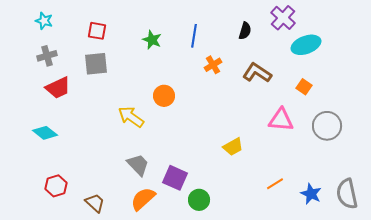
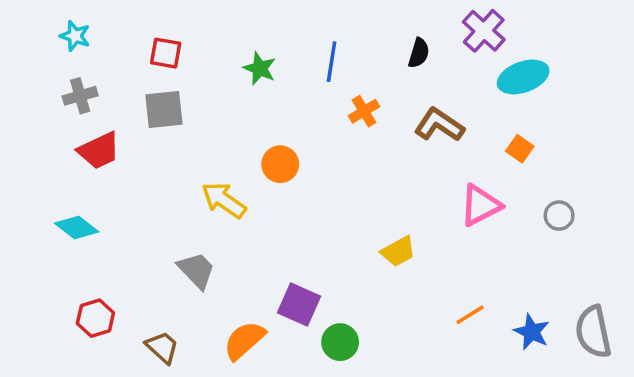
pink triangle: (281, 120) -> (480, 205), turned -32
gray circle: (327, 126) -> (559, 216), size x0.6
gray trapezoid: (138, 165) -> (196, 270), moved

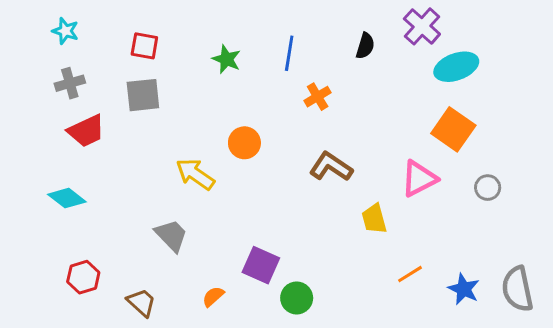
brown L-shape: (439, 125) -> (331, 167), moved
orange square: (520, 149) -> (453, 129), size x1.8
yellow trapezoid: (398, 251) -> (374, 219), moved, turned 104
orange semicircle: (244, 340) -> (213, 296), size x0.6

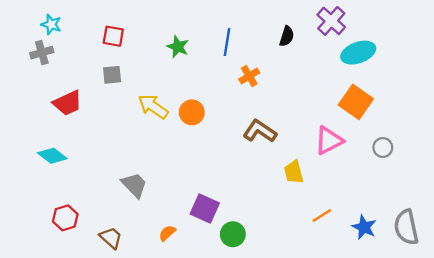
gray cross: (70, 83) -> (42, 53), moved
gray square: (143, 95) -> (112, 75), size x0.7
yellow arrow: (195, 174) -> (153, 106), moved

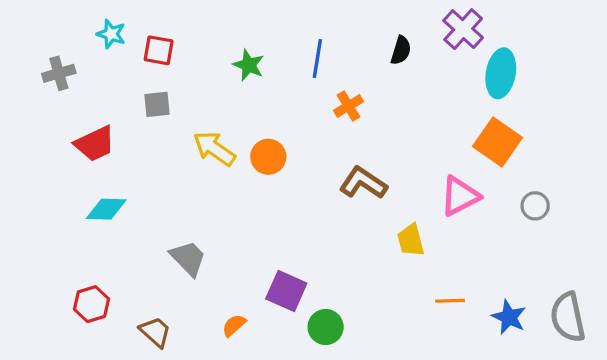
cyan star: (51, 24) -> (111, 34), moved
cyan ellipse: (358, 53) -> (501, 73), turned -60
cyan diamond: (52, 156) -> (106, 209), moved, turned -36
orange line: (322, 215) -> (450, 301), turned 30

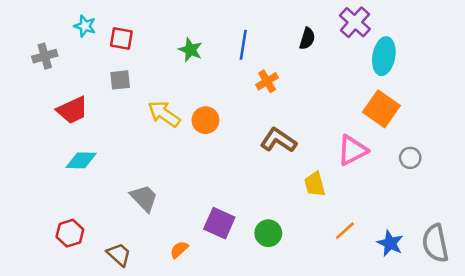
orange line: (450, 301) -> (345, 231), turned -40
green circle: (326, 327) -> (268, 233), moved

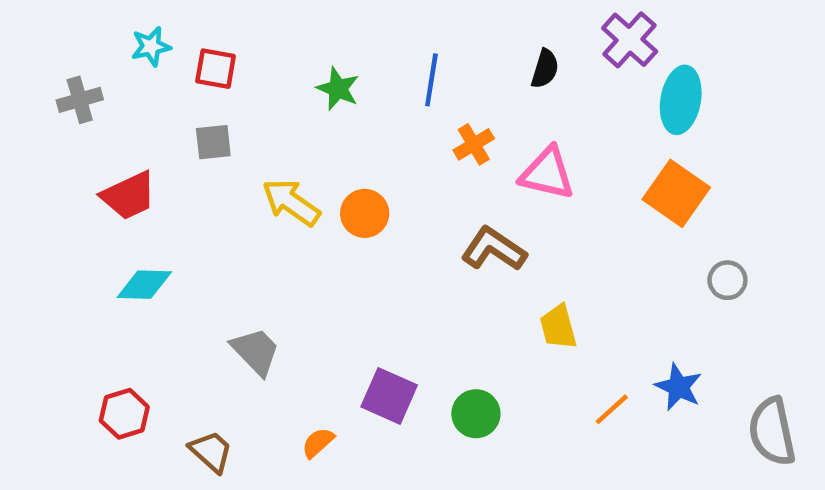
cyan star: (85, 26) -> (151, 46), turned -30
pink triangle: (352, 150) -> (547, 173), moved, turned 40
blue star: (390, 243) -> (678, 387), moved

